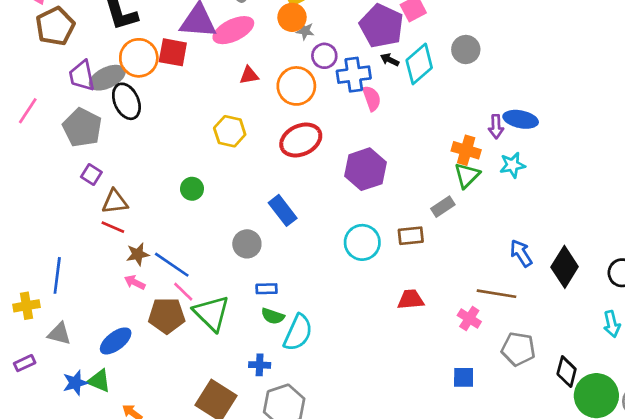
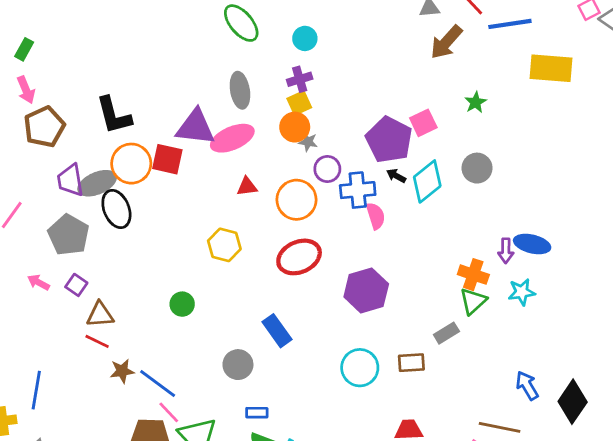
pink arrow: (135, 282) -> (38, 282), moved

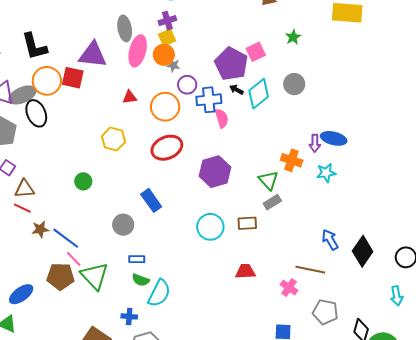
pink ellipse: (232, 138) -> (138, 51), moved, turned -52
green triangle: (473, 301) -> (268, 180), moved, turned -30

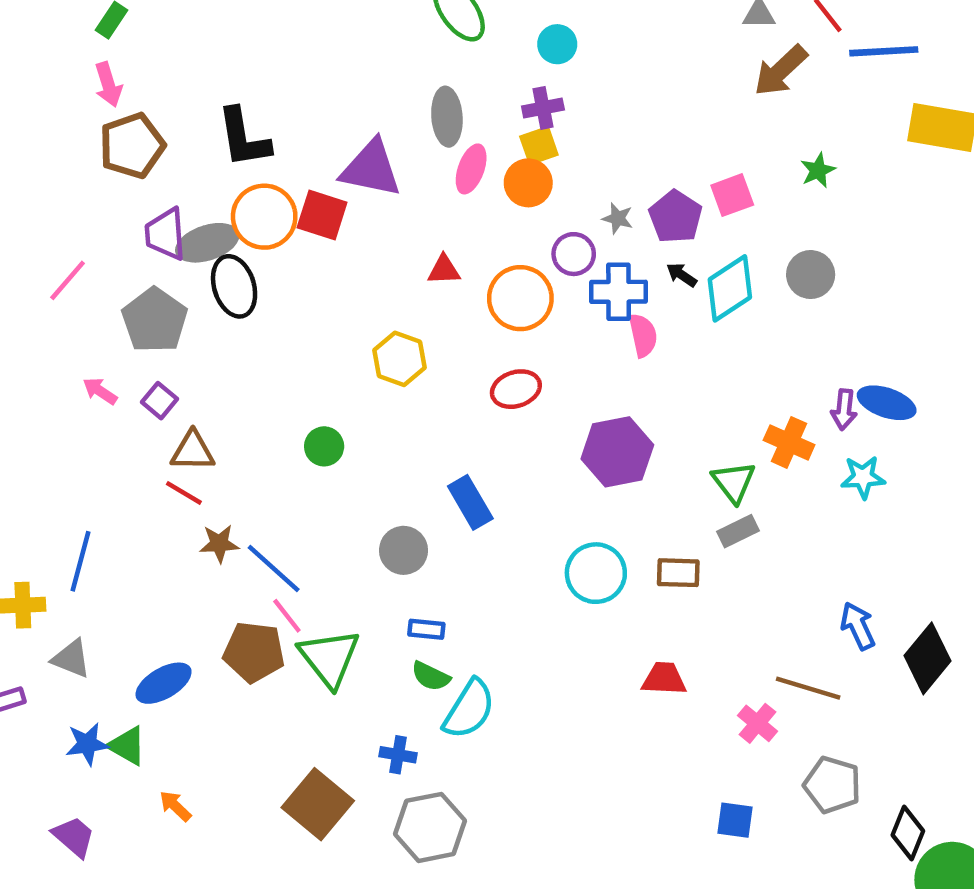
pink ellipse: (138, 51) -> (471, 169), size x0.7
purple pentagon: (231, 64) -> (676, 217), size x0.7
gray star: (173, 65) -> (618, 218), moved
red ellipse: (167, 148) -> (516, 389), size x0.7

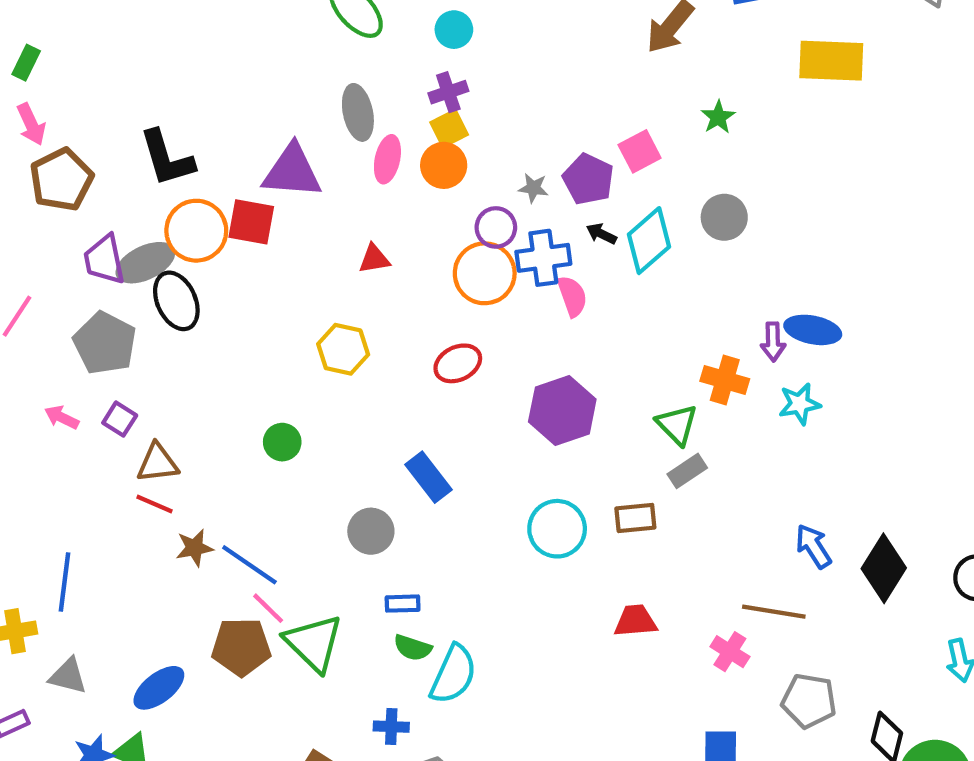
orange circle: (520, 298) -> (485, 273), moved

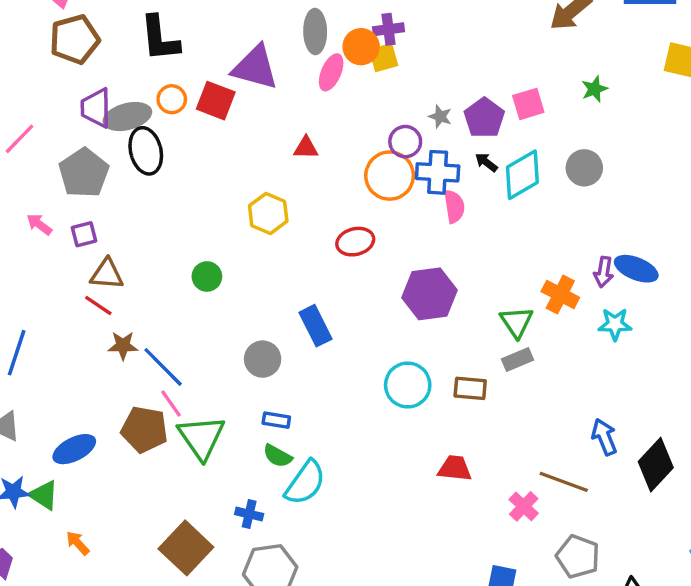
orange circle: (444, 165) -> (361, 47), moved
orange circle: (196, 231) -> (172, 99), size x0.6
purple square: (120, 419) -> (84, 234), turned 32

